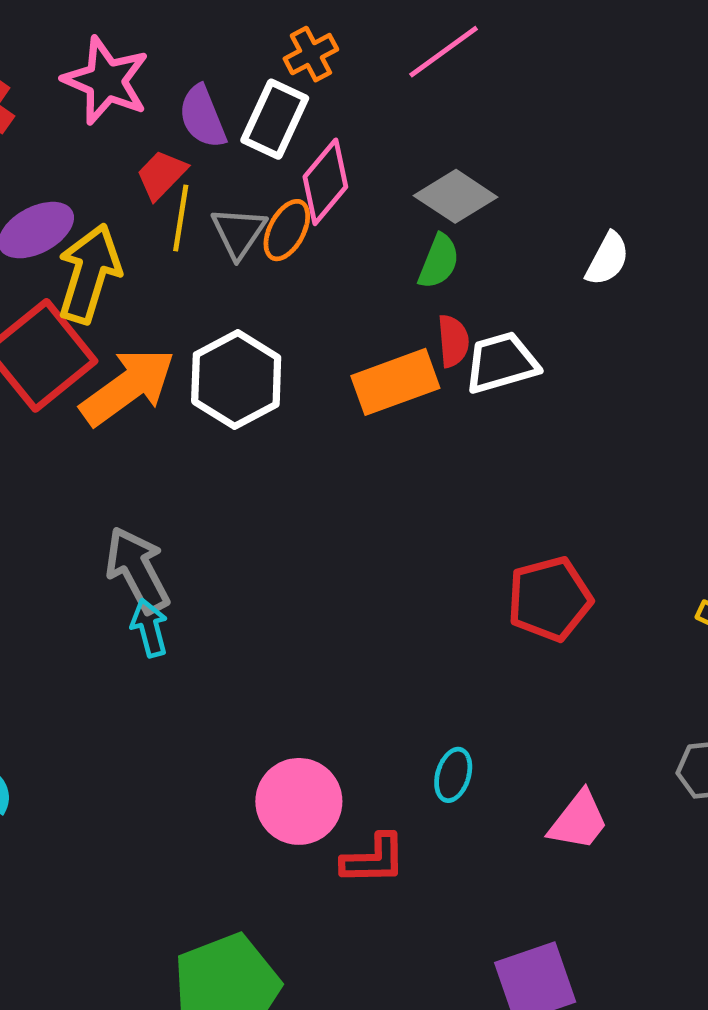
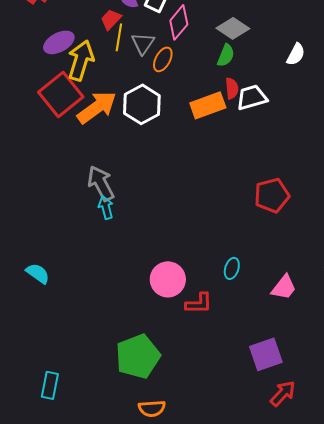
orange ellipse: (287, 230) -> (163, 59), moved

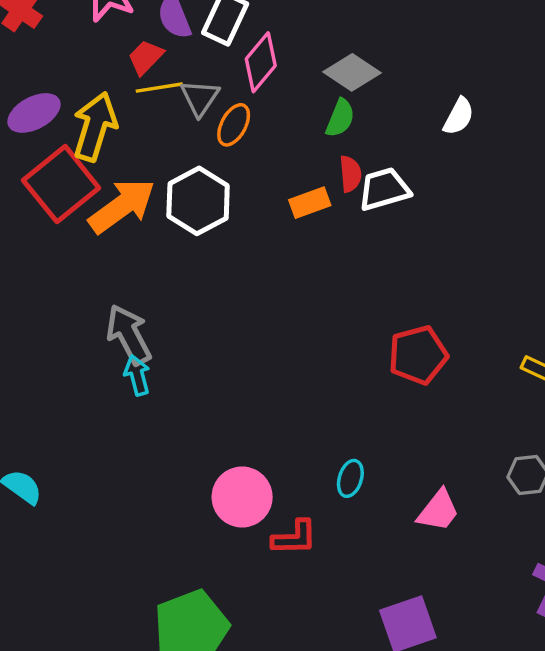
yellow line: (119, 37) -> (159, 88), turned 72
purple ellipse: (59, 42) -> (34, 113), moved
orange rectangle: (208, 105) -> (310, 203), size x0.7

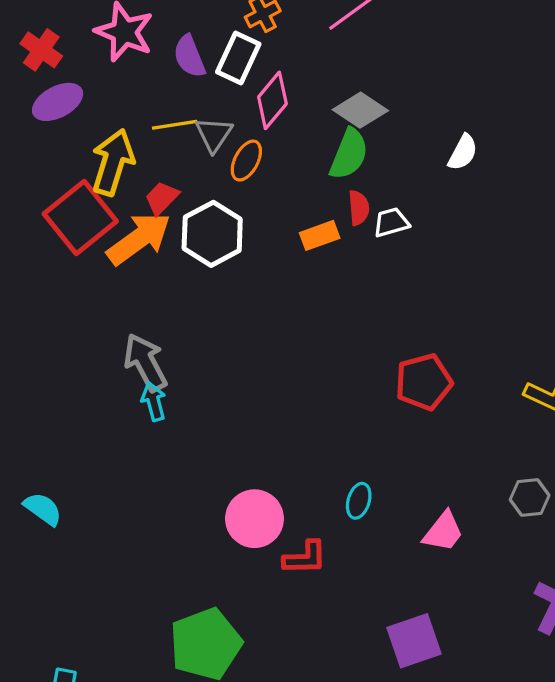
red trapezoid: (146, 57) -> (162, 198), moved
purple ellipse: (34, 113) -> (58, 102), moved
green semicircle: (340, 118) -> (349, 154), size x1.4
white trapezoid: (384, 189) -> (391, 222), size x0.7

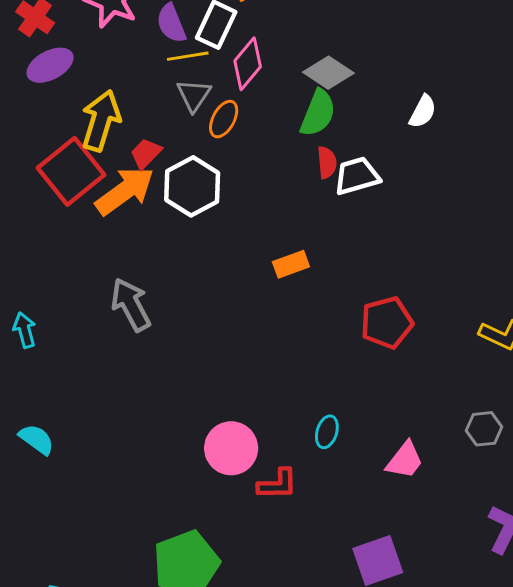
yellow line: (175, 125) -> (188, 56), moved
white trapezoid: (391, 222) -> (357, 176), size x1.4
orange rectangle: (320, 235) -> (291, 264), moved
cyan arrow: (154, 401) -> (25, 330), moved

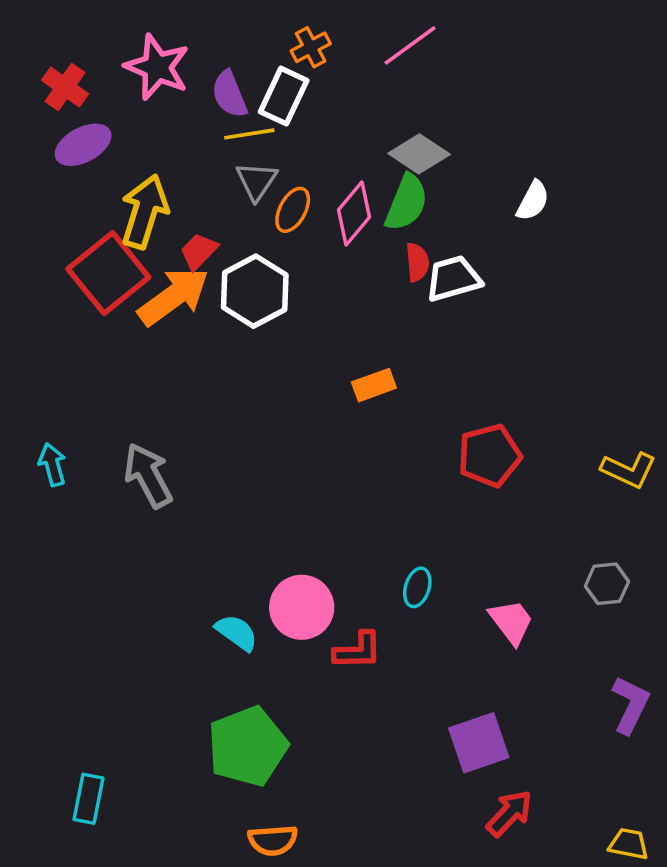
pink diamond: (248, 64) -> (354, 213), moved
gray arrow: (131, 305) -> (148, 475), moved
cyan semicircle: (37, 439) -> (237, 633), moved
pink trapezoid: (405, 460) -> (511, 622), turned -75

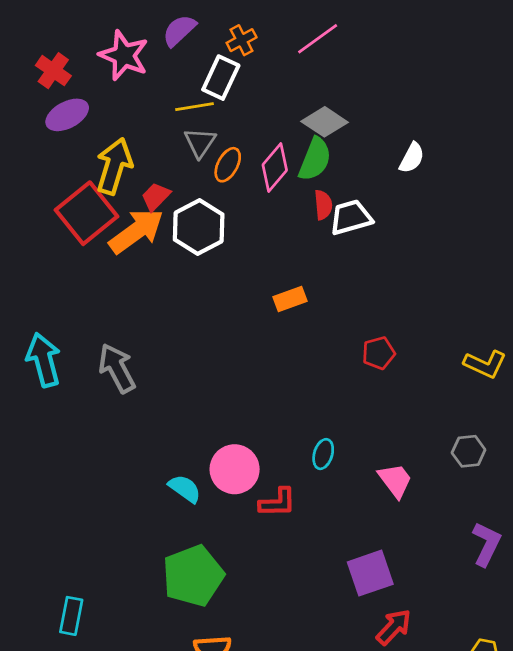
purple semicircle: (229, 94) -> (179, 30), moved, turned 69
red pentagon: (490, 456) -> (379, 353), size x0.7
cyan arrow: (52, 465) -> (44, 360), size x1.6

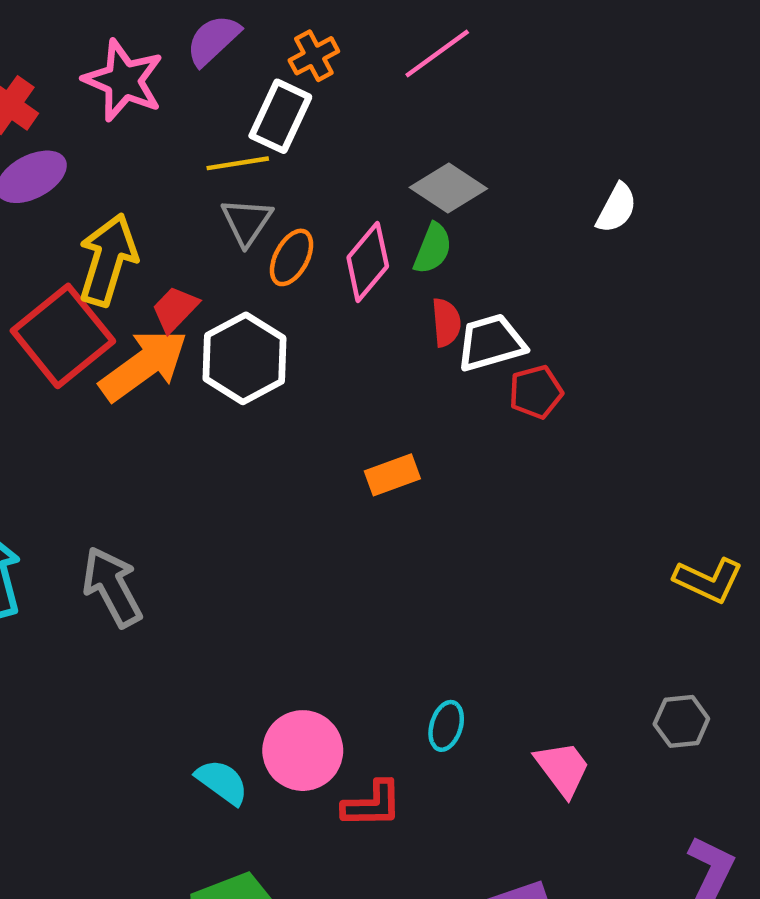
white semicircle: (412, 158) -> (616, 208), moved
green semicircle: (315, 159) -> (433, 249), size x0.7
red pentagon: (379, 353) -> (536, 392), moved

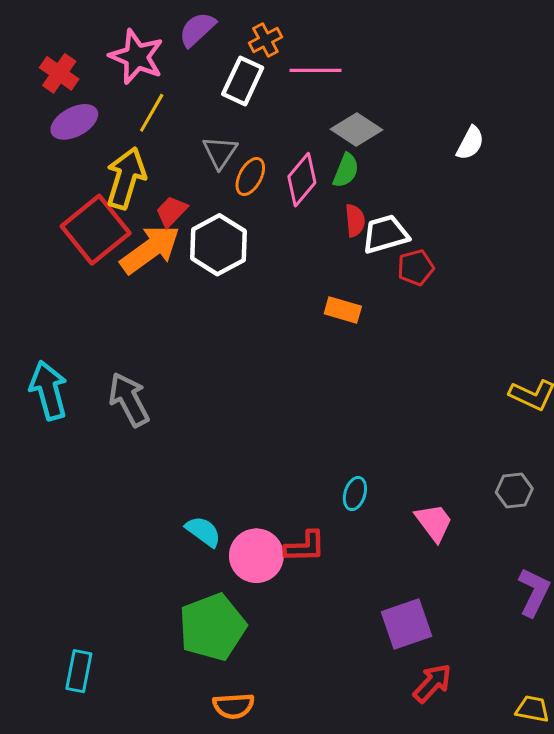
pink line: (437, 54) -> (316, 70), moved, turned 36
yellow line: (238, 163) -> (152, 113), moved, turned -51
orange rectangle: (392, 475) -> (343, 310), moved, turned 36
pink circle: (303, 751) -> (256, 556), moved

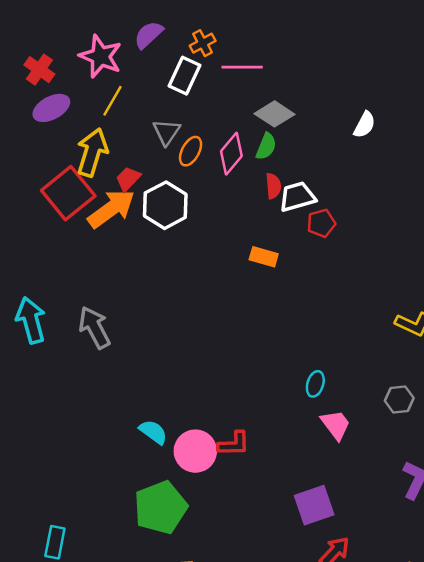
cyan ellipse: (355, 494) -> (315, 384), moved

